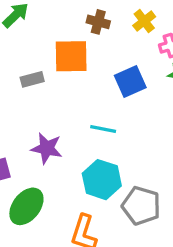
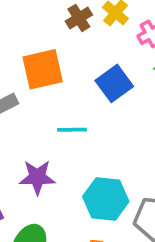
brown cross: (98, 22) -> (79, 18), moved, turned -35
cyan line: (103, 129) -> (72, 130), moved

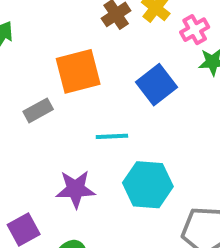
cyan hexagon: (106, 199) -> (148, 185), moved

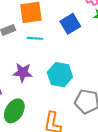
cyan line: (112, 136) -> (35, 38), moved

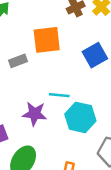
cyan line: (35, 38) -> (59, 95), moved

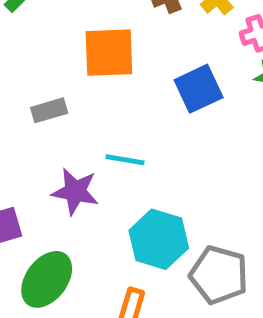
gray rectangle: (18, 61) -> (49, 110), moved
cyan hexagon: (80, 117) -> (159, 239), moved

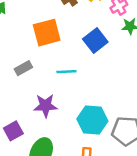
cyan line: (125, 160) -> (66, 72), moved

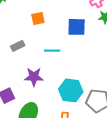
orange square: (47, 33) -> (38, 18), size x0.6
blue square: (95, 41) -> (77, 27), turned 36

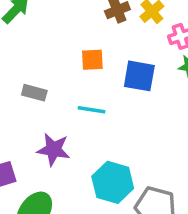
orange square: (38, 18) -> (92, 60), moved
gray rectangle: (18, 46) -> (34, 93), turned 32

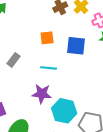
gray rectangle: (34, 93) -> (13, 60), turned -64
purple star: (53, 150) -> (42, 94), moved

